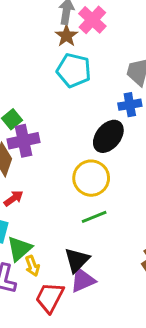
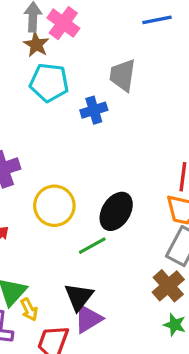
blue cross: (130, 105) -> (94, 110), moved
black ellipse: (108, 136) -> (116, 211), moved
yellow circle: (91, 178) -> (54, 206), moved

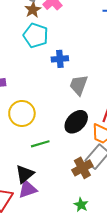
gray trapezoid: (123, 75) -> (79, 85), moved
black ellipse: (116, 211) -> (76, 122), moved
brown cross: (168, 286) -> (82, 168), moved

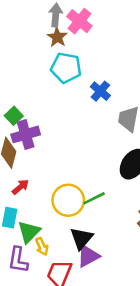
blue cross: (60, 59) -> (100, 91), turned -35
yellow circle: (22, 113) -> (68, 200), moved

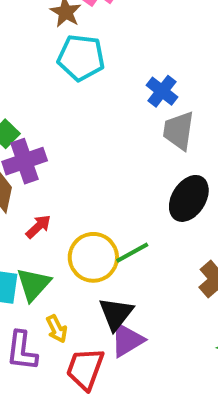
blue cross: (100, 91) -> (162, 91), moved
red arrow: (20, 187) -> (38, 227), moved
green triangle: (29, 232) -> (33, 284), moved

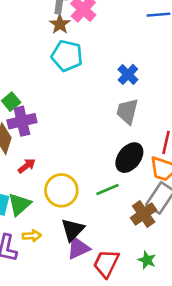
blue cross: (162, 91) -> (128, 74), moved
green line: (132, 253) -> (108, 190), moved
yellow arrow: (57, 329) -> (32, 236), turned -72
red trapezoid: (85, 369) -> (106, 263), moved

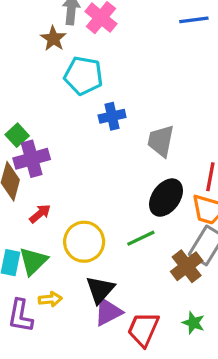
brown star: (60, 24) -> (53, 38), moved
blue cross: (128, 74) -> (112, 116), moved, turned 36

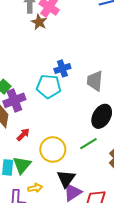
brown star: (53, 38) -> (39, 22), moved
cyan pentagon: (83, 76) -> (49, 86), moved

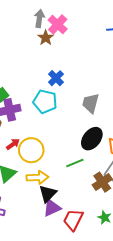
blue cross: (62, 68) -> (56, 78), moved, turned -35
yellow circle: (53, 149) -> (31, 150), moved
yellow arrow: (35, 188) -> (37, 177), moved, size x1.5

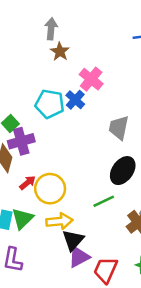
pink cross: (58, 25) -> (91, 79), moved
cyan pentagon: (45, 102) -> (50, 104), moved

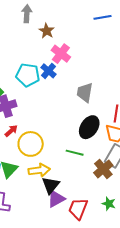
brown star: (60, 52) -> (47, 31), moved
red arrow: (28, 183) -> (11, 131), moved
green line: (104, 201) -> (75, 153), turned 42

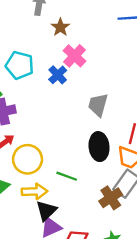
cyan pentagon: (28, 75) -> (20, 65), moved
black ellipse: (89, 127) -> (99, 147), turned -45
green line: (75, 153) -> (67, 176), moved

